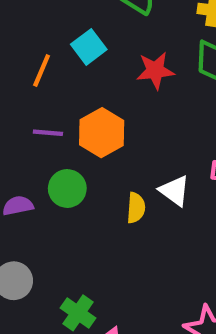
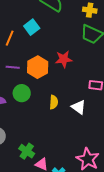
red star: (155, 71) -> (64, 59), moved
white triangle: (175, 191) -> (79, 107), moved

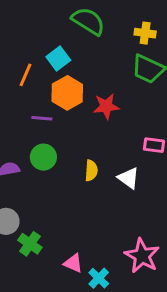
purple line: (13, 67) -> (42, 118), moved
orange hexagon: (38, 67) -> (67, 93), moved
green cross: (27, 151) -> (30, 244), moved

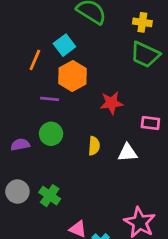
red star: (106, 106) -> (111, 103), moved
white triangle: (129, 178) -> (128, 153), turned -40
green cross: (30, 244) -> (50, 196), moved

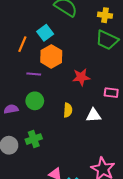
green cross: (50, 196) -> (34, 139), moved, turned 35

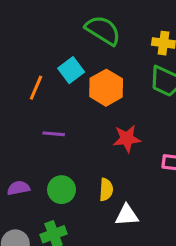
orange hexagon: (51, 56) -> (106, 88), moved
green circle: (35, 101) -> (62, 190), moved
white triangle: (94, 115) -> (127, 215), moved

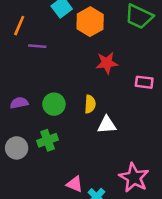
orange line: (36, 88) -> (19, 26), moved
purple line: (54, 134) -> (37, 46), moved

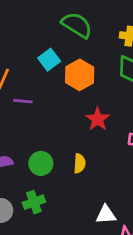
red star: (107, 63) -> (98, 119), turned -30
white triangle: (107, 125) -> (106, 215), moved

